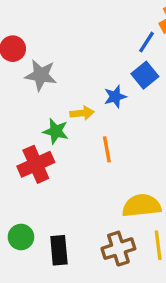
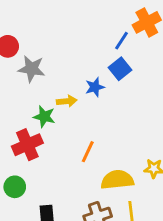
orange line: (107, 149) -> (88, 152), moved, turned 35
green circle: (21, 237) -> (15, 187), moved

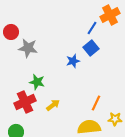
yellow arrow: (67, 101) -> (53, 105), moved, turned -32
orange line: (88, 152) -> (96, 103), moved

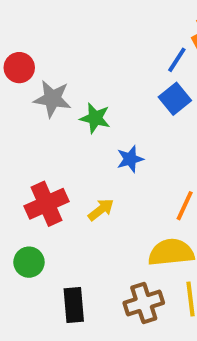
blue star: (73, 61) -> (130, 159), moved
green star: (37, 82) -> (95, 118), moved

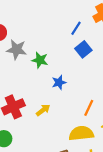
blue line: (177, 60) -> (76, 28), moved

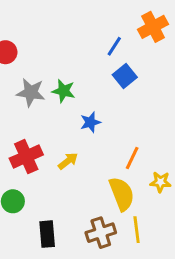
gray star: (17, 49) -> (31, 92), moved
yellow semicircle: (81, 133) -> (122, 194), turned 75

